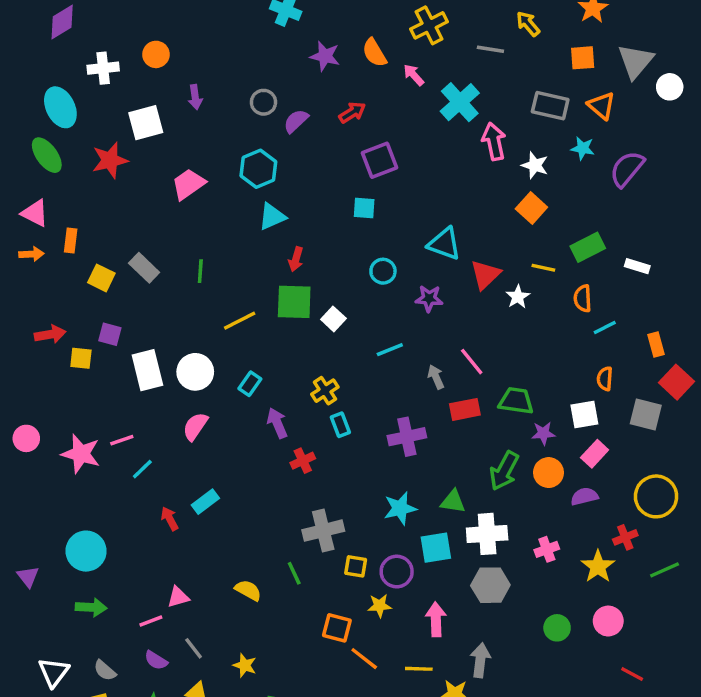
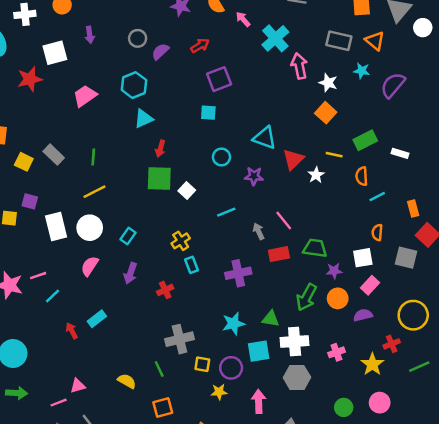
yellow line: (240, 321) -> (94, 192), moved
purple arrow: (277, 423) -> (130, 273), moved, turned -138
orange square: (337, 628) -> (163, 407), moved, turned -30

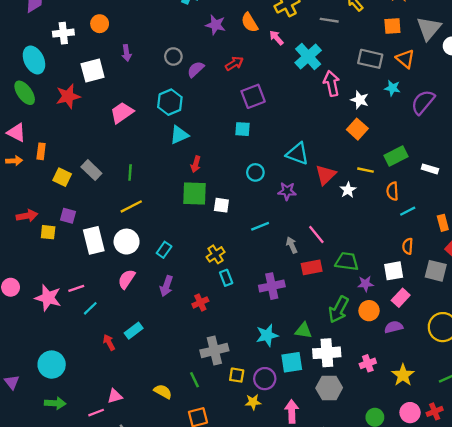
white square: (187, 191) -> (221, 205), turned -35
red cross: (392, 344) -> (435, 411), moved

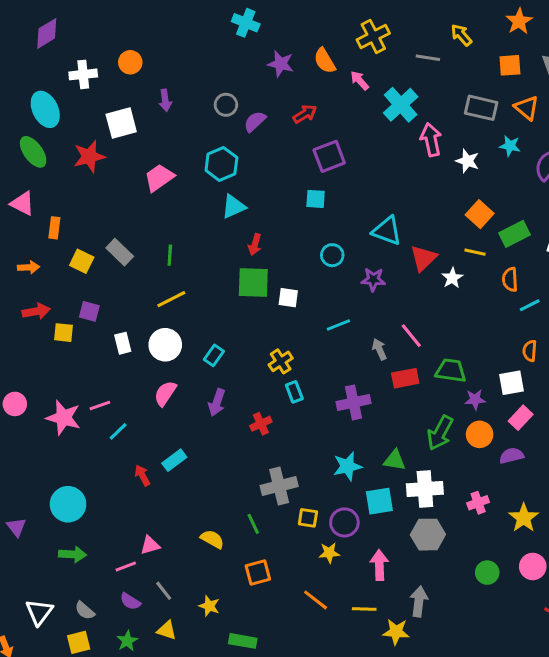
orange square: (357, 129) -> (480, 214), moved
orange arrow: (14, 161) -> (29, 267), moved
white rectangle: (94, 240) -> (123, 343), size x0.6

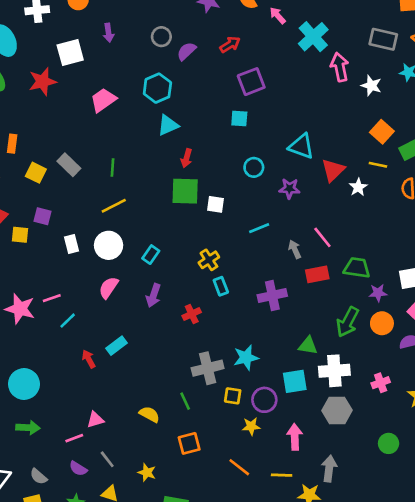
cyan star: (347, 466) -> (246, 358), moved

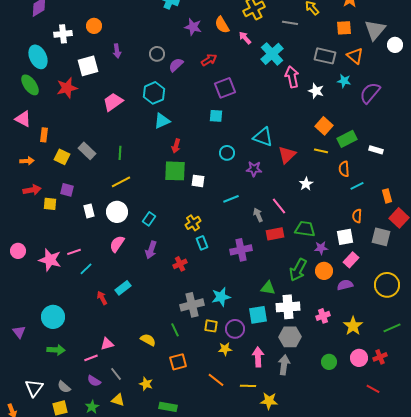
white star: (358, 187) -> (306, 184), moved
gray arrow: (329, 469) -> (284, 365), moved

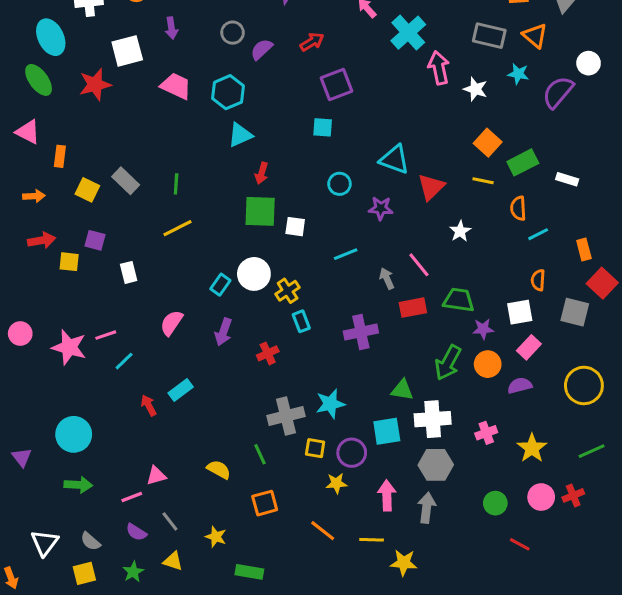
white circle: (395, 45) -> (589, 63), moved
pink trapezoid: (113, 102) -> (176, 86), moved, turned 60
white circle: (117, 212) -> (254, 274), moved
red line: (373, 389) -> (520, 544), moved

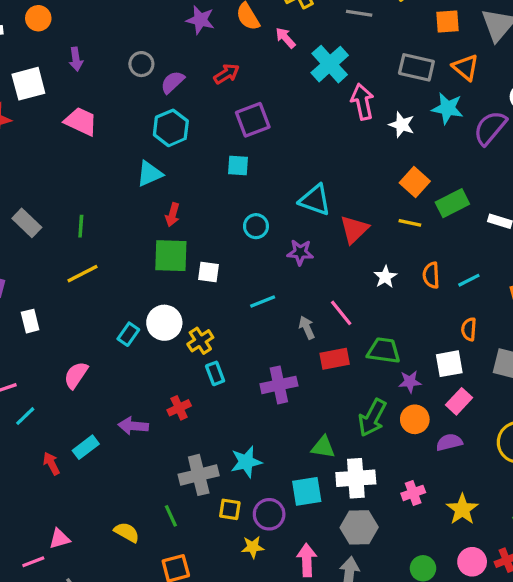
cyan star: (518, 74) -> (448, 108), size x1.4
cyan hexagon: (228, 92) -> (171, 128), moved
orange semicircle: (518, 208) -> (431, 275), moved
purple arrow: (223, 332) -> (133, 426), moved, turned 76

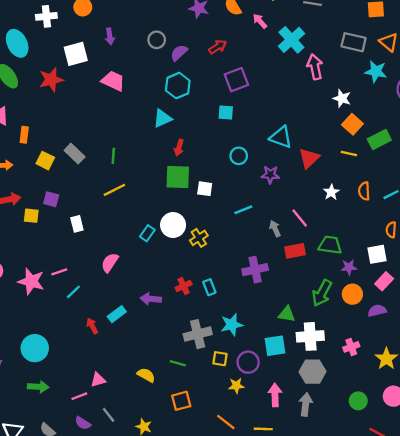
white star: (402, 125) -> (342, 98), moved
cyan rectangle: (215, 373) -> (209, 287), moved
green line: (171, 516) -> (178, 363), turned -49

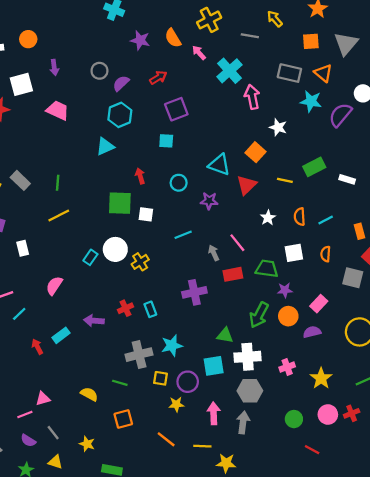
orange square: (352, 124) -> (255, 152), moved
red arrow: (179, 148) -> (140, 176), moved, turned 147
white square: (377, 254) -> (294, 253), moved

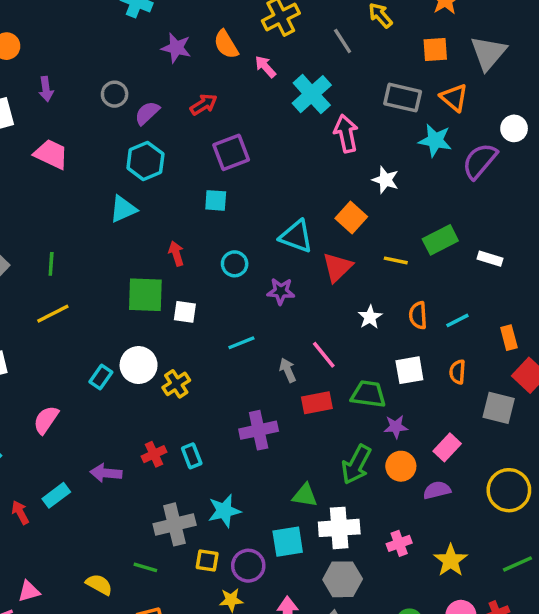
gray line: (250, 36) -> (343, 41), turned 48

